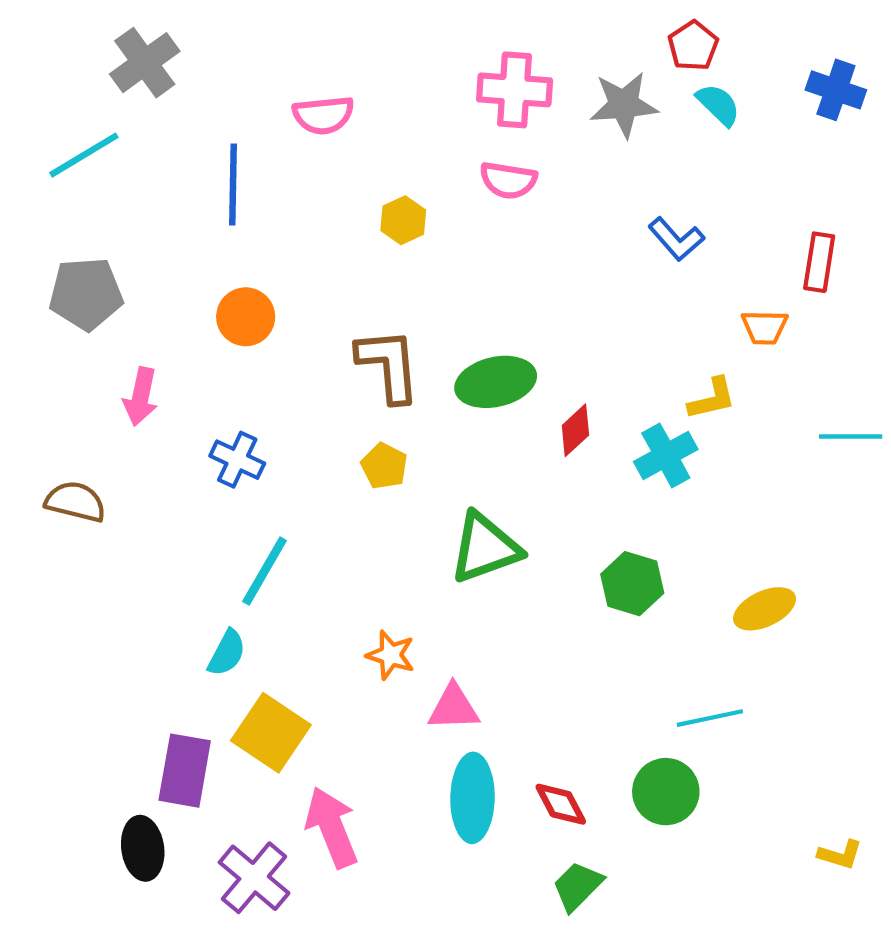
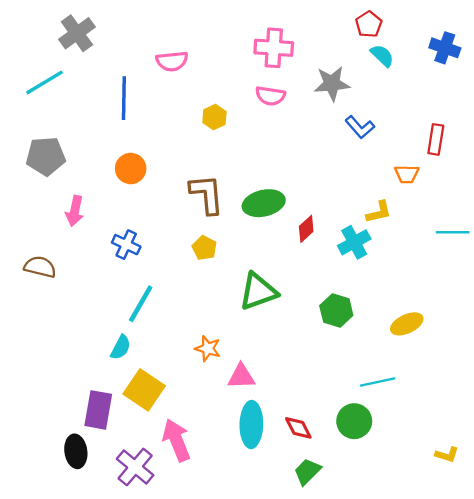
gray star: (624, 105) -> (332, 84), moved

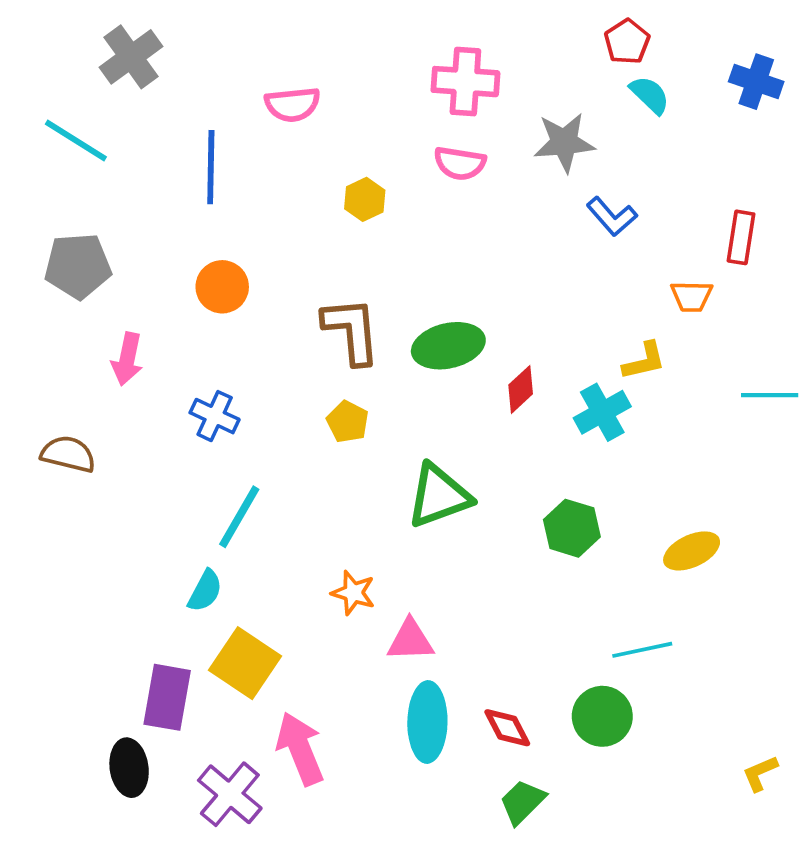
cyan line: (45, 82) -> (76, 140), turned 63
yellow L-shape: (447, 455) -> (760, 773), turned 140

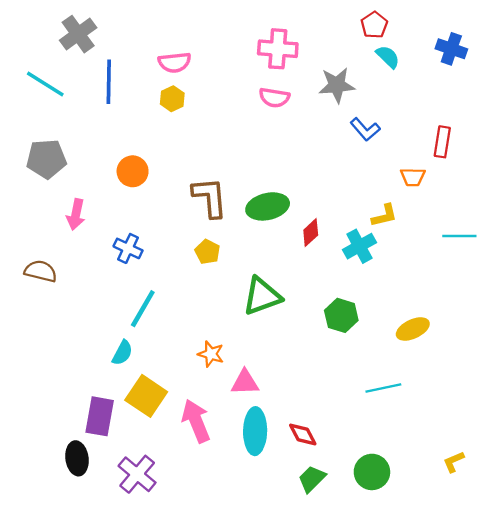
blue line: (211, 167) -> (109, 82), moved
yellow hexagon: (365, 199) -> (172, 99), moved
green circle: (602, 716) -> (372, 472), moved
pink arrow: (300, 749) -> (196, 421), moved

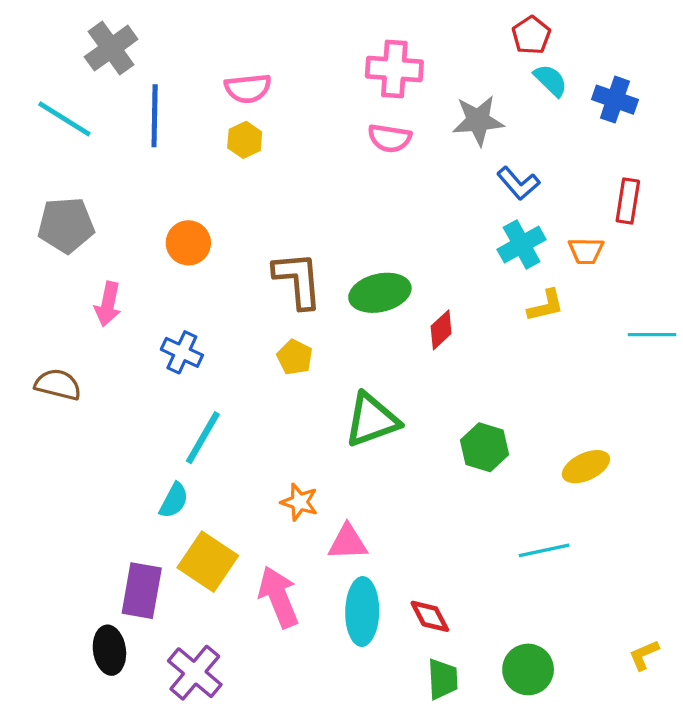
blue cross: (451, 49) -> (615, 100), moved
cyan cross: (359, 246) -> (522, 244), moved
green trapezoid: (312, 479) -> (443, 679), turned 132

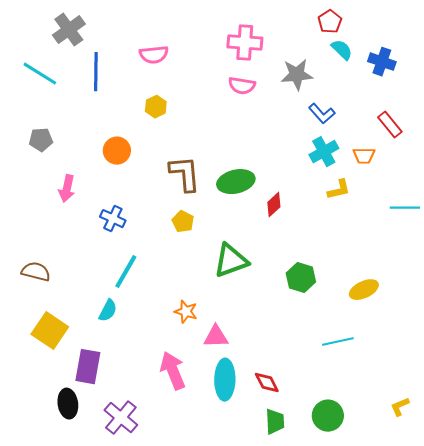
yellow hexagon: (245, 140) -> (156, 107), moved
red rectangle: (628, 201) -> (390, 125), turned -48
gray pentagon: (66, 225) -> (41, 140), size x0.7
brown semicircle: (58, 385) -> (36, 272), moved
yellow square: (208, 562) -> (50, 331), moved

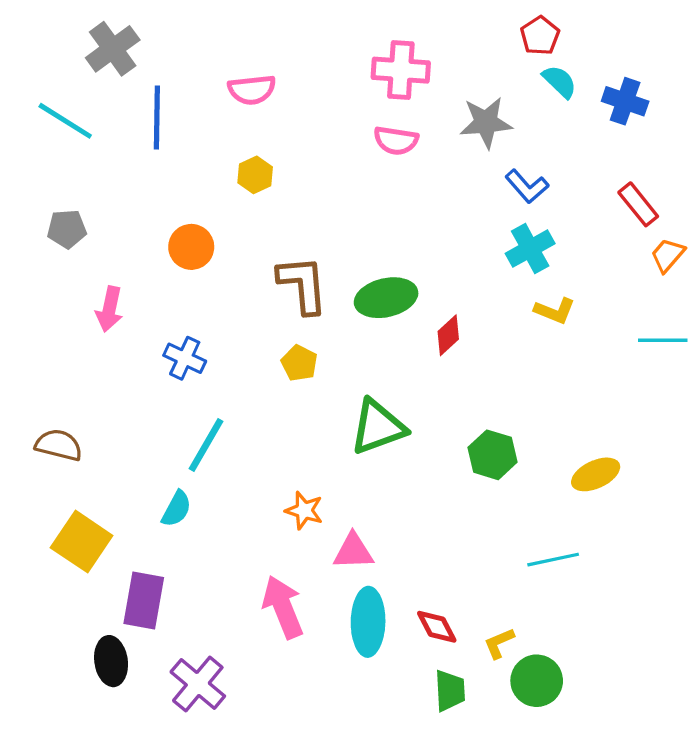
orange trapezoid: (364, 156) -> (668, 255), moved, turned 130
yellow L-shape: (339, 190) -> (555, 311), turned 35
yellow L-shape: (400, 407) -> (499, 643), moved

